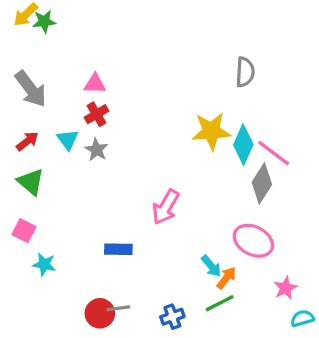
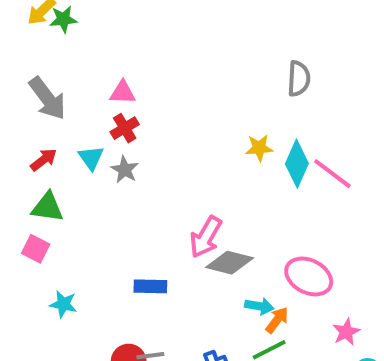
yellow star: (211, 131) -> (259, 148), size x0.6
green triangle: (31, 182) -> (47, 207), turned -32
gray diamond: (262, 183) -> (230, 263), moved, turned 72
pink square: (24, 231) -> (36, 249), moved
cyan arrow: (211, 266) -> (259, 306), turned -40

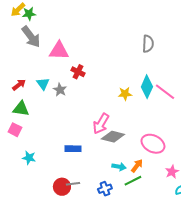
pink triangle: (123, 92) -> (59, 51), size x1.5
gray arrow: (47, 98) -> (31, 37), moved
red cross: (125, 128) -> (78, 72), moved, turned -32
yellow star: (259, 148) -> (125, 94), moved
cyan arrow: (259, 306) -> (119, 167), moved

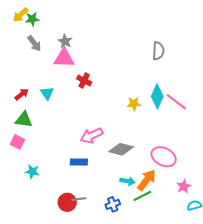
gray arrow: (31, 37) -> (34, 43), size x0.7
gray star: (60, 90) -> (65, 41), moved
pink arrow: (101, 124) -> (92, 136), moved, turned 35
orange arrow: (137, 166) -> (147, 180), size x1.5

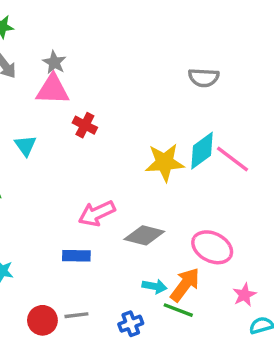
gray semicircle: (158, 51) -> (204, 78), turned 90
cyan diamond: (157, 96) -> (202, 151), turned 30
yellow star: (134, 104) -> (165, 162), size x1.6
green line: (142, 196) -> (178, 310), turned 48
red circle: (67, 202) -> (42, 320), moved

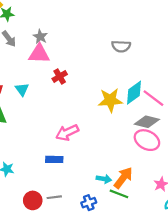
gray semicircle: (204, 78) -> (121, 46), moved
red cross: (85, 125) -> (60, 76), turned 32
gray diamond: (144, 235) -> (147, 122), moved
pink ellipse: (212, 247) -> (147, 140), moved

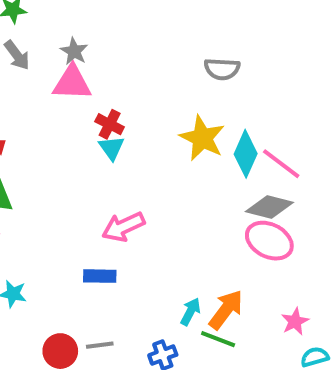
red cross: (60, 76) -> (110, 124), turned -32
cyan triangle: (22, 89) -> (112, 148), moved
cyan diamond: (134, 93) -> (246, 154), turned -30
yellow star: (110, 100) -> (202, 138), moved, turned 30
cyan arrow: (104, 179) -> (190, 312), turned -72

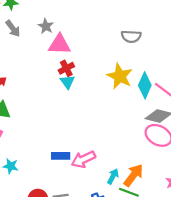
pink triangle: (72, 83) -> (59, 44), moved
red cross: (110, 124) -> (66, 68), turned 35
pink arrow: (123, 227) -> (83, 159), moved

